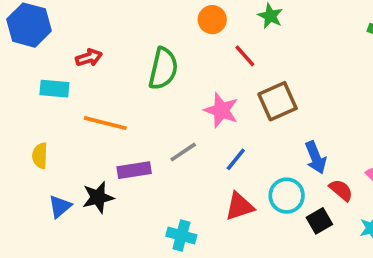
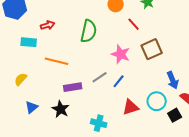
yellow semicircle: (40, 156) -> (21, 79), turned 40
blue line: (236, 159) -> (119, 81), moved
black star: (98, 197) -> (61, 109), moved, turned -30

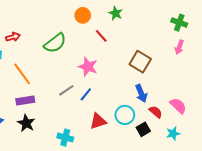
green semicircle: (89, 31) -> (55, 43), turned 40
brown square: (152, 49) -> (140, 62), moved, turned -35
orange line: (57, 61) -> (22, 74), turned 40
purple rectangle: (73, 87) -> (25, 101), moved

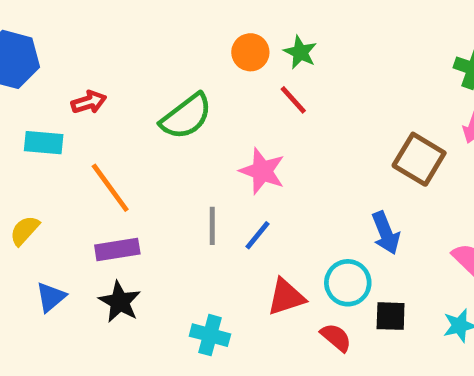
green star: (116, 13) -> (300, 52), moved
brown square: (140, 62) -> (419, 159), moved
gray line: (66, 90) -> (212, 226), turned -56
red semicircle: (156, 112) -> (336, 337), moved
black square: (143, 129) -> (391, 316), turned 32

